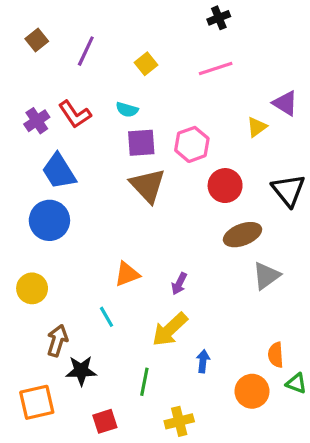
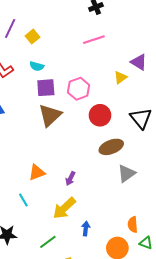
yellow square: (146, 64) -> (33, 37), moved
brown triangle: (148, 186) -> (50, 115), turned 30
green line: (144, 382) -> (48, 242), turned 42

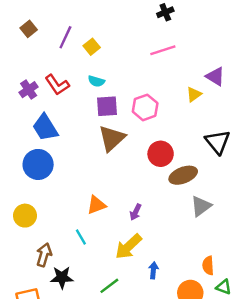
red circle: (100, 115) -> (161, 154), moved

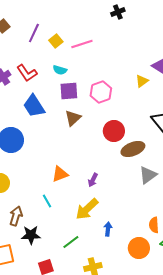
pink line: (163, 50) -> (82, 44), moved
blue trapezoid: (45, 128) -> (34, 106), moved
brown triangle: (112, 138) -> (73, 118), size x0.7

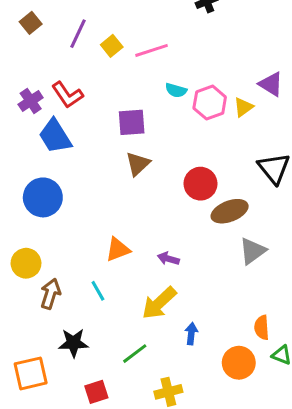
cyan semicircle: (60, 70) -> (176, 90), moved
pink hexagon: (101, 92) -> (210, 103), moved
blue trapezoid: (34, 106) -> (55, 136), moved
purple arrow: (93, 180) -> (168, 259), turned 80
brown arrow: (16, 216) -> (50, 294), moved

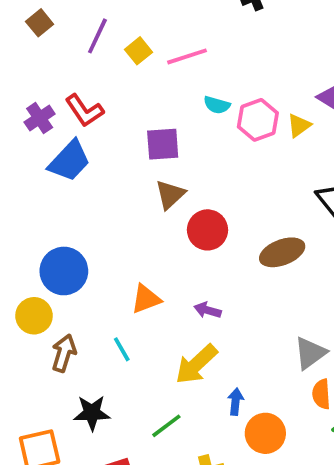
blue trapezoid: (55, 136) -> (69, 161), turned -105
red circle: (200, 184) -> (208, 230), moved
blue circle: (43, 197) -> (64, 271), moved
gray triangle: (253, 251) -> (310, 353), moved
orange circle: (239, 363) -> (265, 433), moved

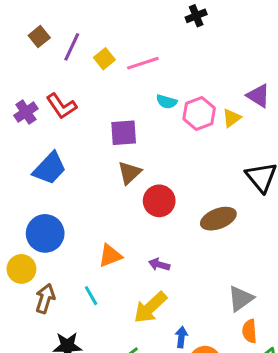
brown square: (40, 23) -> (39, 37), moved
blue trapezoid: (69, 161) -> (50, 168), moved

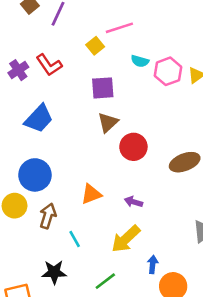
yellow square: (104, 59) -> (95, 46), moved
cyan line: (91, 296) -> (75, 239), moved
brown arrow: (45, 299) -> (48, 216), moved

